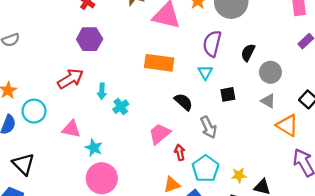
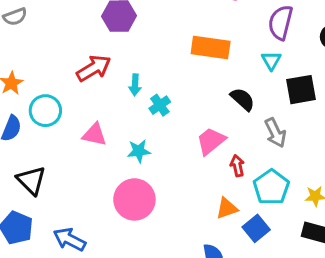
black square: (228, 94) -> (301, 90), size x1.5
cyan star: (94, 148) -> (139, 151), moved, turned -30

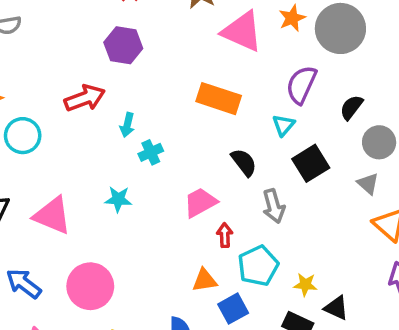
black square: (301, 90) -> (311, 163), turned -32
pink triangle: (94, 135) -> (52, 215), moved, size x1.4
pink circle: (134, 199) -> (90, 286), moved

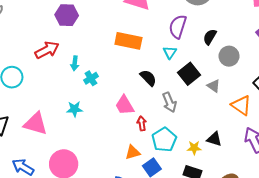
gray triangle: (368, 184) -> (214, 86), moved
pink trapezoid: (200, 202) -> (125, 105), turned -85
black triangle: (336, 308) -> (214, 139), moved

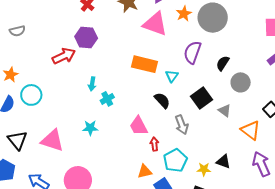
red arrow: (47, 50) -> (64, 56), moved
cyan triangle: (170, 52) -> (172, 76), moved

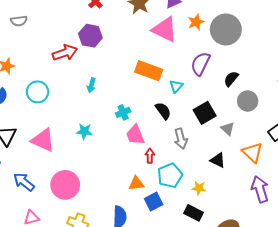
cyan circle: (31, 95) -> (38, 92), moved
cyan cross: (107, 99) -> (123, 112), moved
black triangle: (223, 162) -> (218, 160), moved

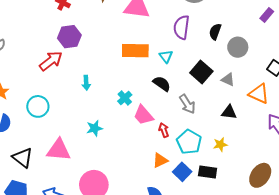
black rectangle: (193, 213) -> (208, 172), moved

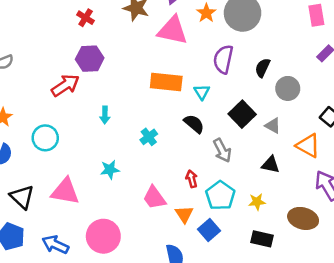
pink trapezoid: (143, 115) -> (154, 198), moved
orange triangle: (160, 160) -> (184, 214), turned -42
black rectangle: (208, 172) -> (262, 239), moved
brown ellipse: (260, 175) -> (303, 218), moved, turned 65

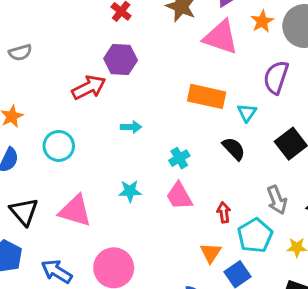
cyan arrow: (105, 115) -> (131, 127), turned -98
gray arrow: (222, 150) -> (277, 200), moved
pink trapezoid: (154, 198) -> (179, 196), moved

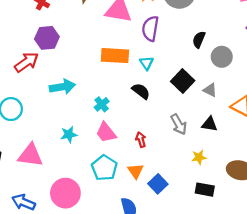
purple semicircle: (276, 77) -> (150, 29), moved
cyan arrow: (131, 127) -> (62, 87), size x1.6
cyan pentagon: (255, 236) -> (104, 168), moved

